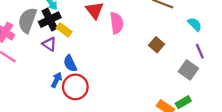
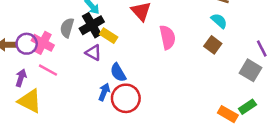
gray semicircle: (27, 20) -> (67, 28), size x0.7
pink semicircle: (117, 23) -> (167, 37), moved
cyan semicircle: (195, 24) -> (219, 21), moved

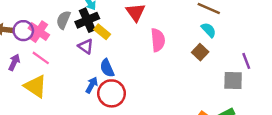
gray square: (250, 70) -> (233, 80), turned -36
yellow triangle: (30, 101) -> (35, 86), moved

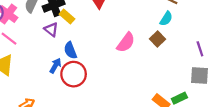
cyan semicircle: (209, 30) -> (166, 19), turned 72
pink semicircle: (158, 40) -> (126, 42), moved, turned 40
gray square: (233, 80) -> (200, 76), moved

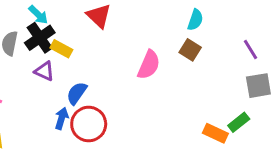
blue semicircle: (70, 50) -> (77, 93), turned 70

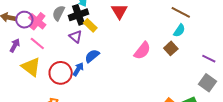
purple line: (250, 49) -> (209, 59), turned -48
gray square: (258, 86) -> (208, 83), turned 30
red circle: (89, 124) -> (61, 73), moved

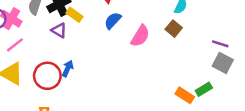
pink line: (37, 44) -> (15, 45), turned -70
blue semicircle: (92, 56) -> (113, 21), moved
purple line: (209, 59) -> (220, 44), moved

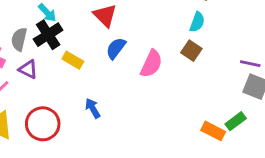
yellow rectangle: (74, 15) -> (73, 60), moved
purple triangle: (59, 30) -> (28, 69), moved
blue arrow: (68, 69) -> (93, 108), moved, turned -49

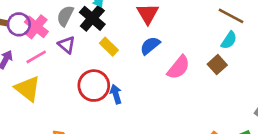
black cross: (48, 35) -> (92, 18), turned -30
red circle: (43, 124) -> (94, 86), moved

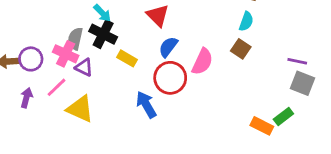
pink cross: (36, 27) -> (66, 54), moved
red circle: (94, 86) -> (170, 78), moved
yellow triangle: (28, 89) -> (80, 109), moved
blue arrow: (116, 94) -> (146, 105), size x1.4

